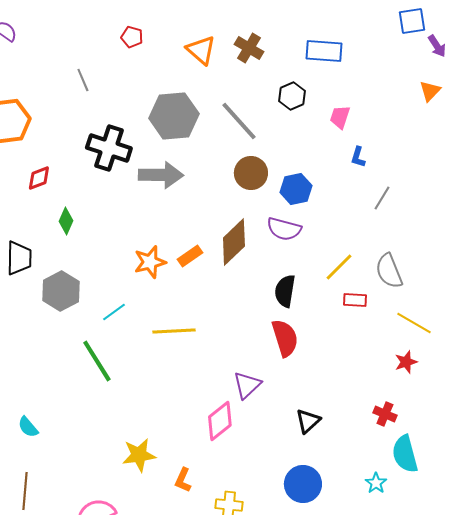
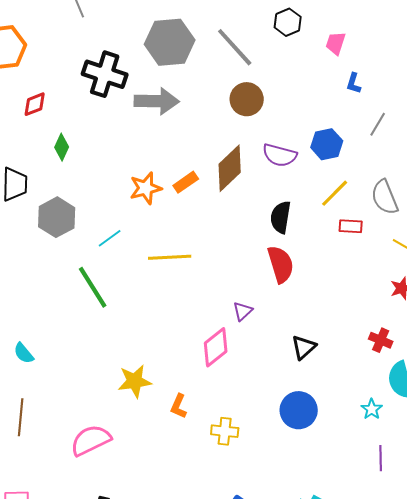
blue hexagon: (296, 189) -> (327, 144), moved
purple triangle: (247, 385) -> (243, 311), size x0.7

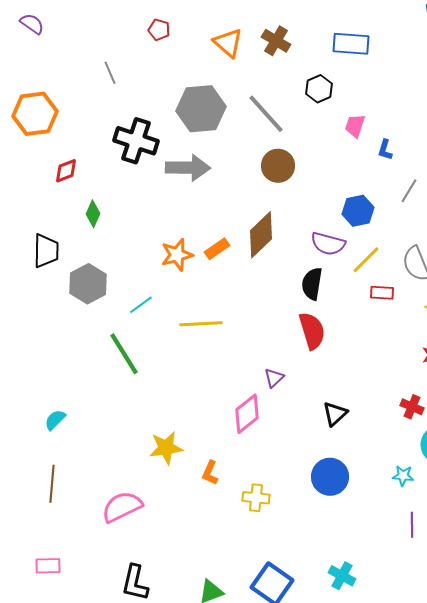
pink trapezoid: (336, 43) -> (355, 126), moved
purple semicircle: (280, 155) -> (328, 244), moved
cyan semicircle: (24, 353) -> (55, 420), turned 85
cyan star: (372, 409) -> (403, 476), turned -30

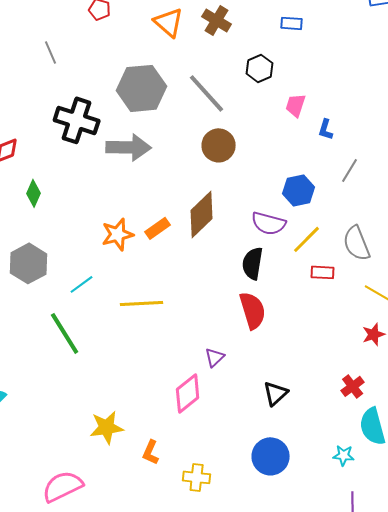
blue rectangle: (351, 44) -> (292, 23), size x0.6
red cross: (412, 407) -> (353, 386), turned 30

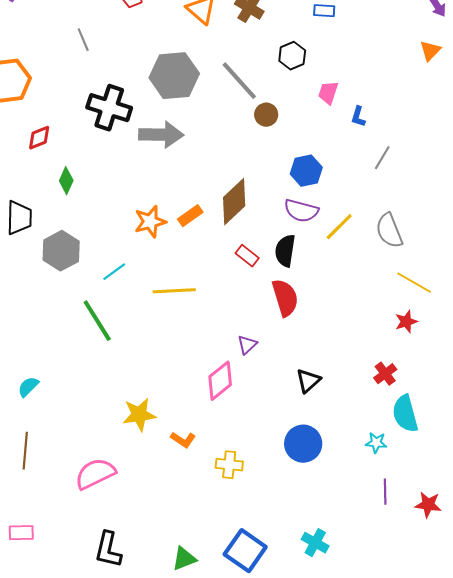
brown circle: (219, 145) -> (266, 115), moved, size x0.7
blue hexagon: (299, 190) -> (306, 171), moved
red rectangle: (323, 272) -> (247, 256), moved, turned 35
orange L-shape: (151, 452) -> (183, 440), turned -80

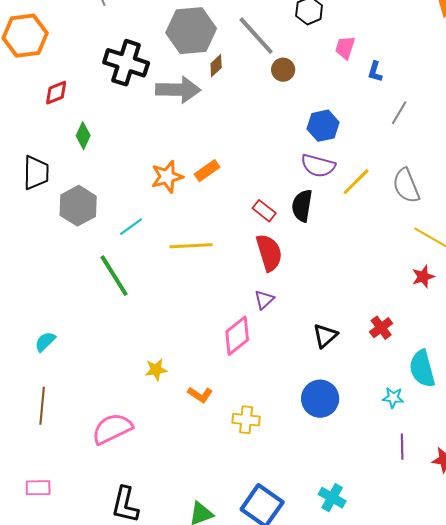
brown diamond: (234, 202) -> (216, 66), moved, size x0.5
red semicircle: (285, 298) -> (269, 253), moved
red cross: (385, 374) -> (381, 328), moved
yellow star: (139, 415) -> (156, 370), size x0.7

